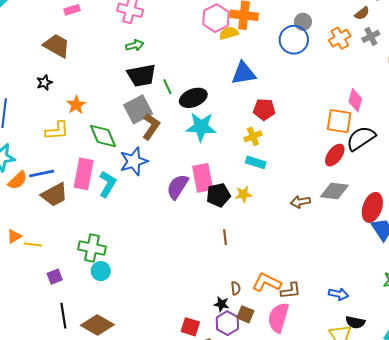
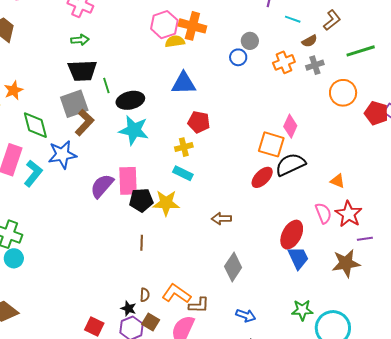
blue circle: (294, 40) -> (238, 57), size x0.6
gray diamond: (334, 191) -> (233, 267), moved, turned -72
yellow star: (243, 194) -> (166, 203), size x1.5

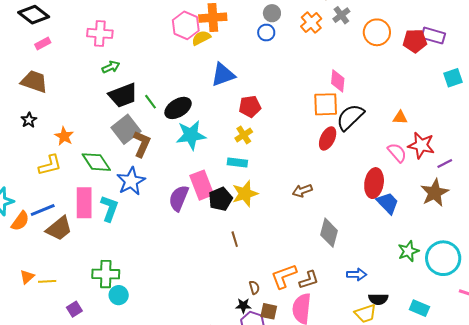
cyan rectangle: (183, 173) -> (237, 162), moved
orange L-shape: (176, 294) -> (284, 276), turned -36

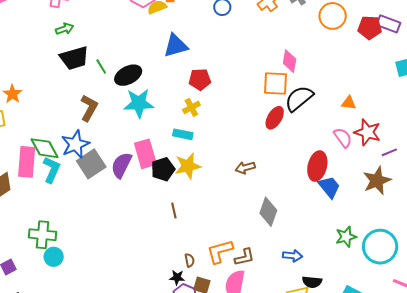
gray square: (126, 129) -> (91, 164), moved
green diamond: (96, 162) -> (45, 148), moved

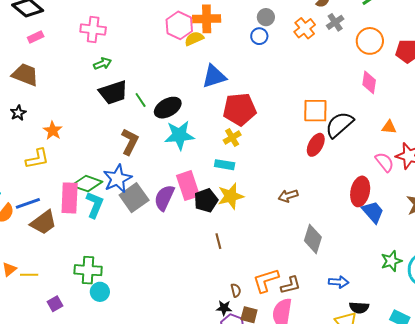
pink diamond: (290, 61) -> (369, 82), moved
red pentagon: (200, 80) -> (240, 109), size x1.5
green diamond: (45, 148) -> (87, 184), turned -40

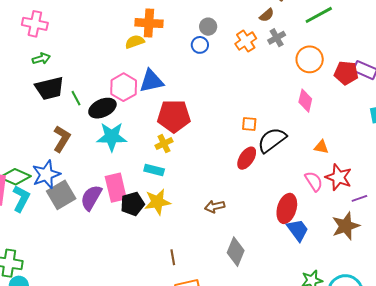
pink hexagon: (179, 25) -> (124, 87), moved
orange square: (315, 111) -> (249, 124), size x0.6
brown line: (218, 241) -> (173, 257), moved

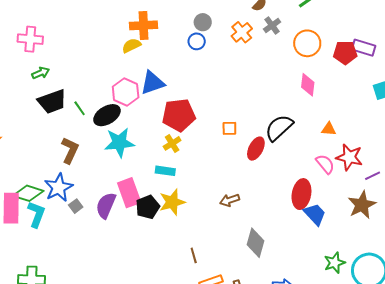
orange square: (249, 124) -> (229, 128), moved
gray square: (61, 195) -> (76, 206), size x0.5

